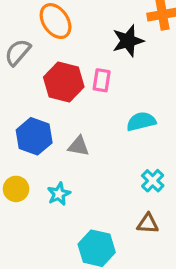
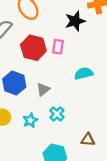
gray triangle: (79, 146) -> (43, 89), turned -48
cyan cross: (153, 181) -> (57, 114), moved

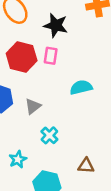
black star: (75, 21) -> (56, 25), moved, turned 30
cyan star: (30, 120) -> (18, 159), moved

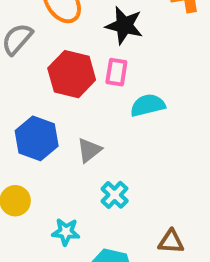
cyan semicircle: (81, 87) -> (148, 105), moved
cyan star: (18, 159) -> (66, 232), turned 30

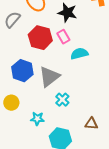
pink rectangle: (116, 72) -> (63, 37), turned -40
gray triangle: (89, 150) -> (49, 77), size x1.6

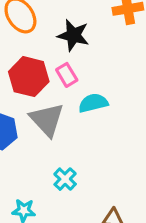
gray triangle: (49, 77) -> (47, 120), moved, turned -35

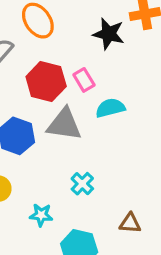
black star: (73, 35) -> (109, 34), moved
gray triangle: (47, 120) -> (64, 124), turned -39

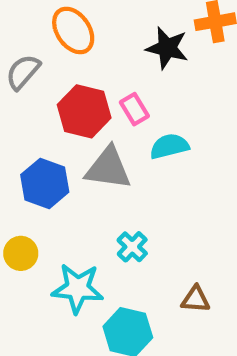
cyan star: (41, 215) -> (78, 288), size x1.6

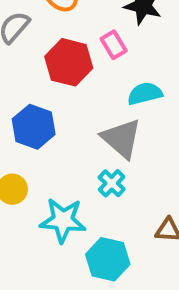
pink rectangle: (134, 109) -> (114, 45), moved
gray triangle: (108, 168) -> (121, 138), moved, turned 33

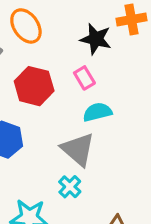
pink rectangle: (114, 45) -> (84, 78), moved

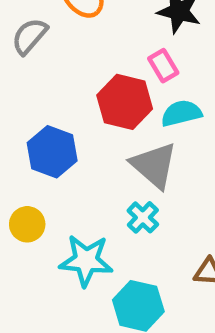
red hexagon: (34, 86) -> (125, 102), moved

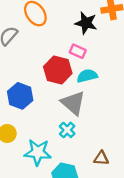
pink rectangle: (163, 66) -> (78, 51), turned -35

